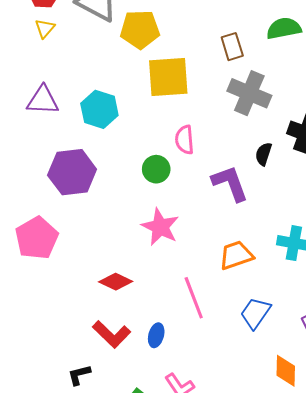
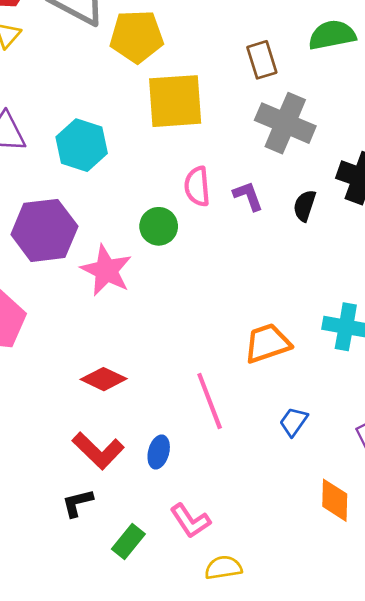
purple L-shape: (230, 183) -> (248, 196), moved, size x0.6
pink star: (160, 227) -> (106, 270), moved
blue trapezoid: (255, 313) -> (294, 422), size x0.7
black L-shape: (79, 375) -> (77, 503), moved

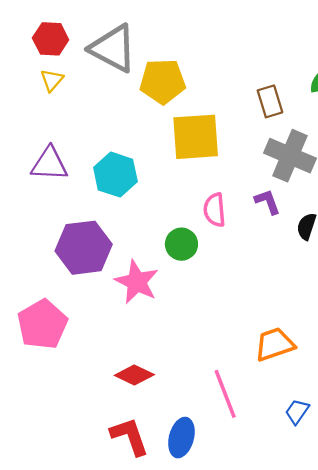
purple L-shape: (248, 196) -> (268, 202), moved
red L-shape: (98, 451) -> (130, 436), turned -153
blue ellipse: (159, 452) -> (181, 438), size x1.4

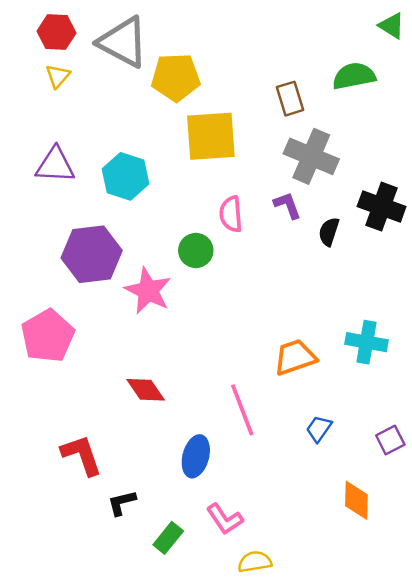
red diamond: (134, 375) -> (146, 390), turned 30
red L-shape: (130, 436) -> (82, 455), moved

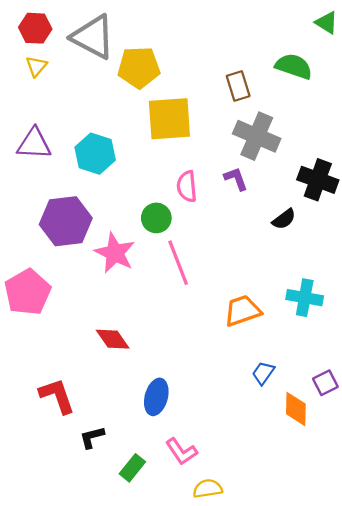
green semicircle: (354, 76) -> (294, 66), turned 30
black semicircle: (329, 232) -> (284, 219), moved, turned -145
pink line: (242, 410) -> (178, 263), moved
orange diamond: (356, 500) -> (296, 409), moved

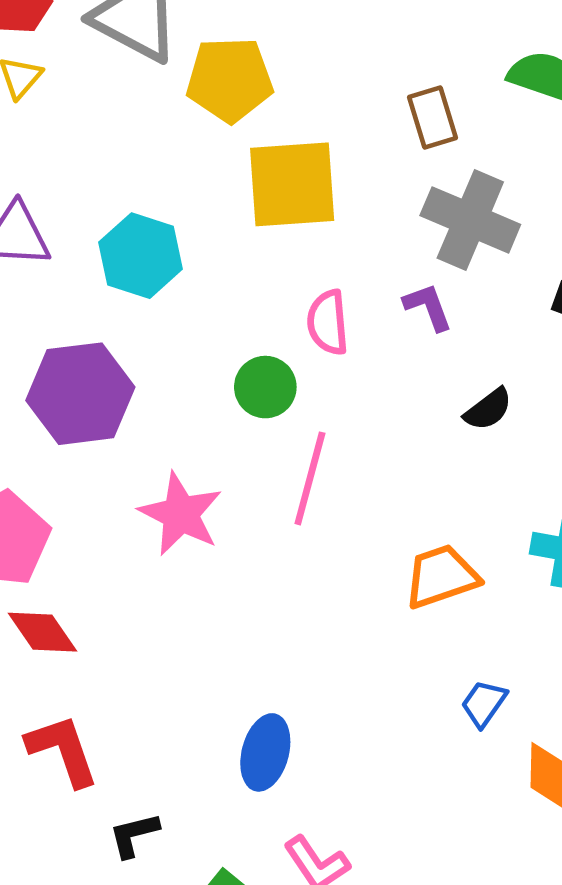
black semicircle: (284, 219) -> (488, 409), moved
pink star: (115, 253) -> (181, 514), moved
pink line: (178, 263) -> (310, 478), turned 36
red diamond: (113, 339) -> (43, 632), moved

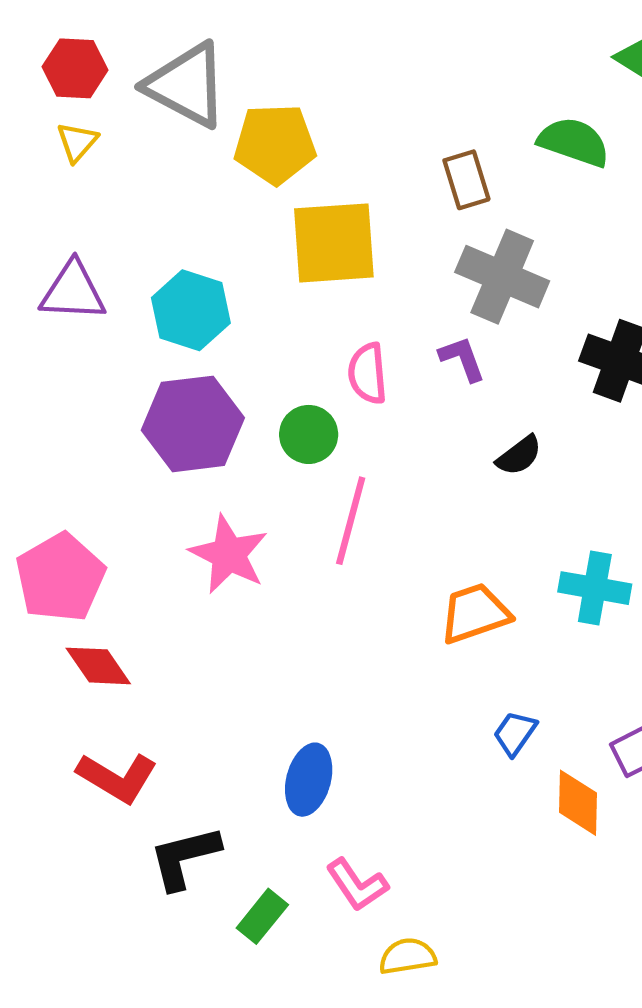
purple hexagon: (80, 394) -> (193, 424), moved
red L-shape: (63, 750) -> (117, 777), turned 140
black L-shape: (134, 835) -> (184, 857), size x1.5

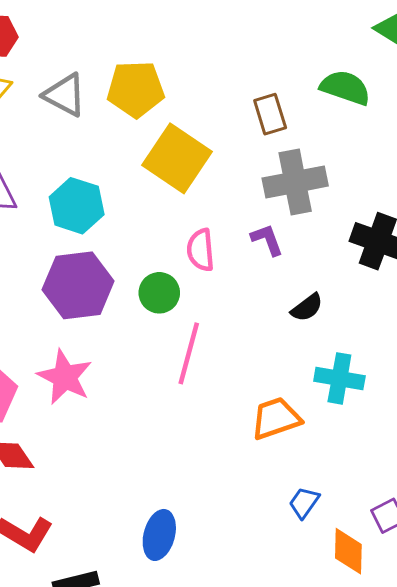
gray triangle: (187, 85) -> (65, 95), moved, size x0.7
yellow square: (334, 243) -> (177, 158), turned 38
gray cross: (502, 277) -> (295, 182), turned -34
pink star: (229, 554) -> (65, 377), moved
cyan cross: (595, 588) -> (339, 378), moved

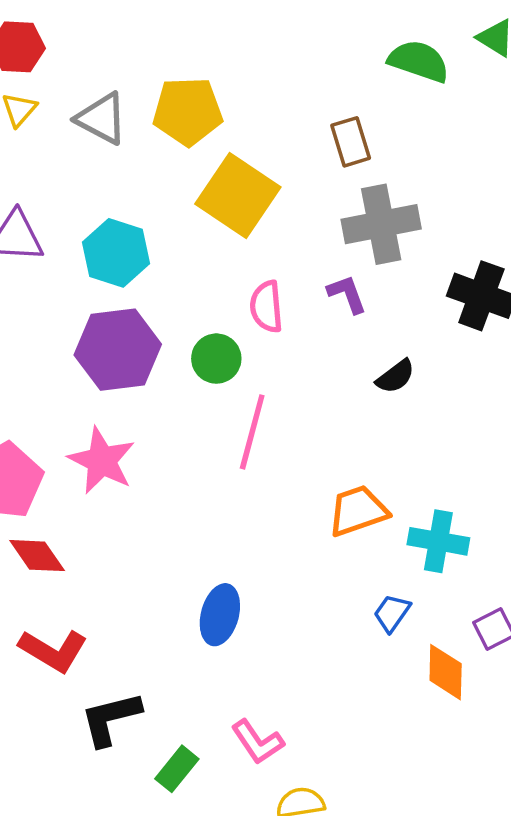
green semicircle: (345, 88) -> (419, 61), moved
cyan cross: (339, 378) -> (438, 541), moved
blue ellipse: (159, 535) -> (220, 615), moved

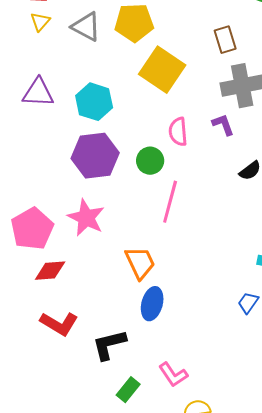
orange trapezoid: (358, 511) -> (140, 263), moved, turned 84
red diamond: (37, 556) -> (50, 271), turned -60
black L-shape: (111, 719) -> (109, 345), moved

